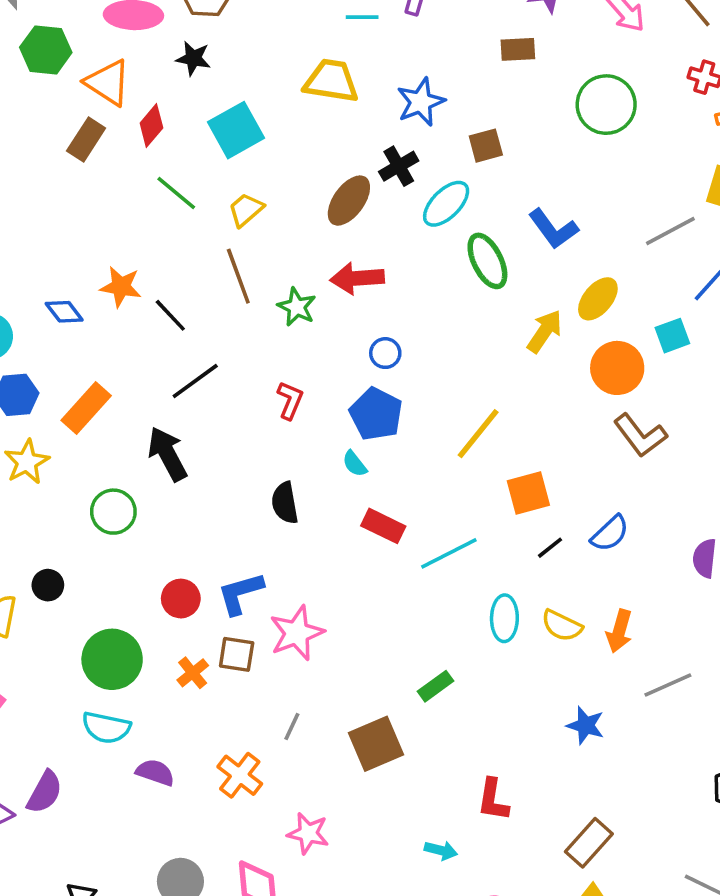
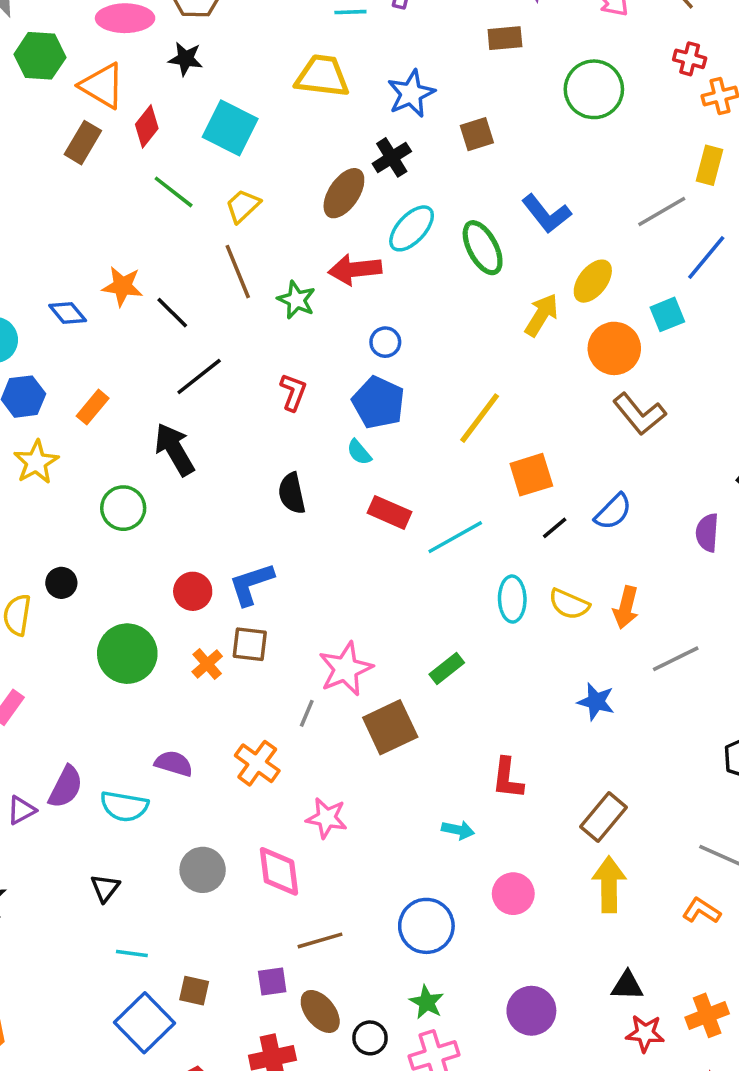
cyan square: (236, 130) -> (230, 128), turned -32
cyan ellipse: (446, 204) -> (412, 228), moved
orange rectangle: (86, 408) -> (93, 407), size x0.7
pink star: (297, 633) -> (346, 669), moved
cyan semicircle: (106, 728) -> (124, 806), moved

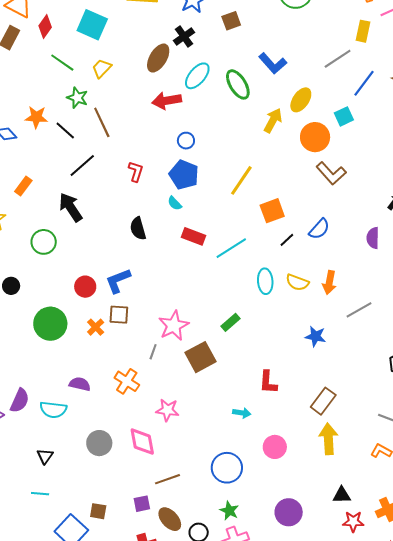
brown line: (238, 272) -> (102, 122), moved
green star: (296, 300) -> (77, 98), moved
cyan line: (132, 954) -> (40, 494), moved

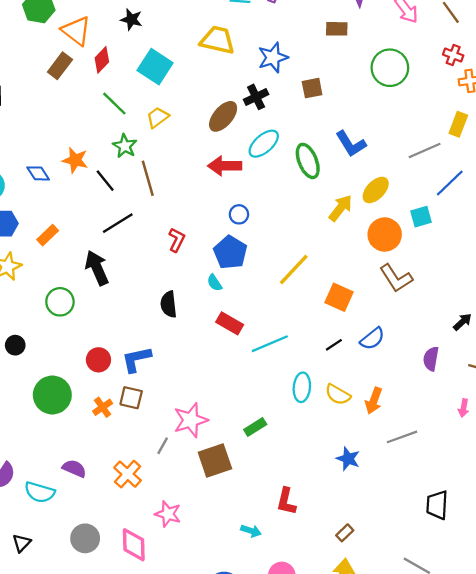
orange square: (272, 211) -> (339, 297), moved, turned 35
brown rectangle: (323, 401) -> (345, 533), size x0.6

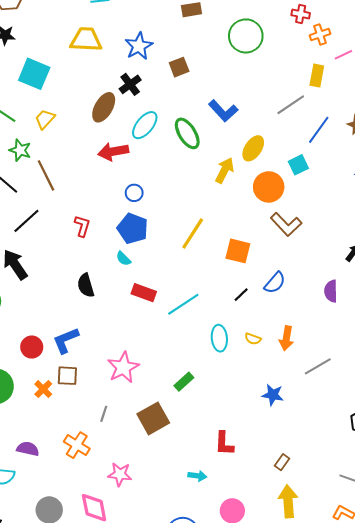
yellow semicircle: (338, 395) -> (253, 339), size x0.7
pink star: (191, 420) -> (123, 367), moved

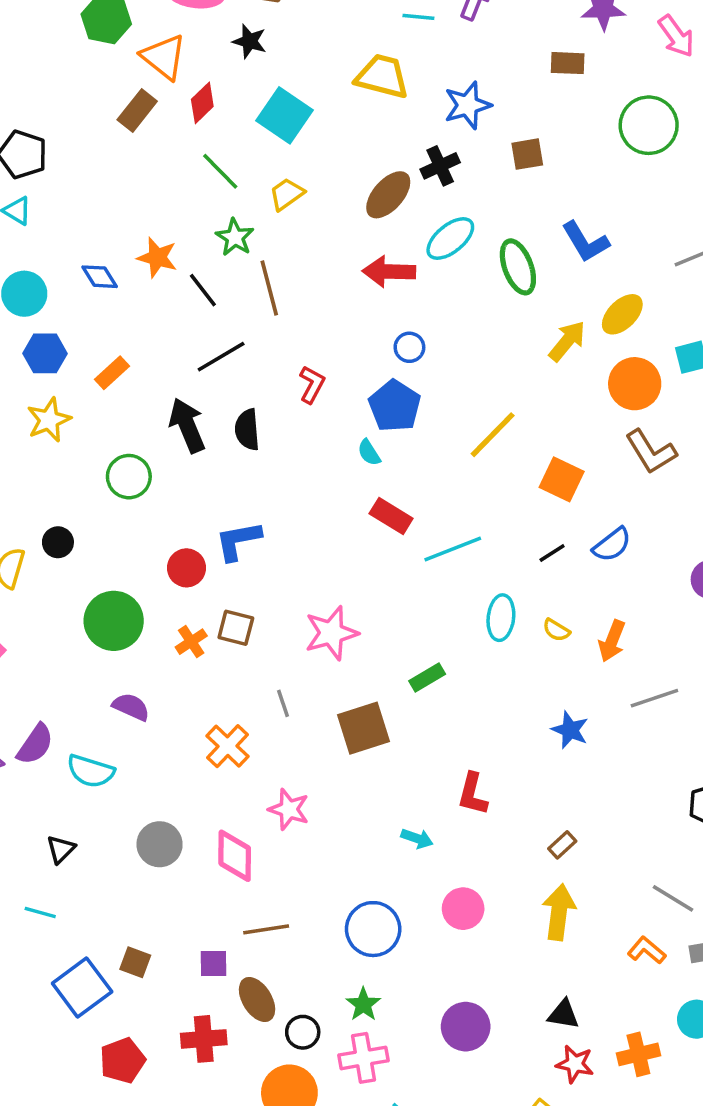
black semicircle: (86, 285) -> (247, 430), moved
blue L-shape: (66, 340) -> (238, 541), moved
gray line: (104, 414) -> (283, 703), turned -49
purple semicircle: (28, 449) -> (131, 707), moved

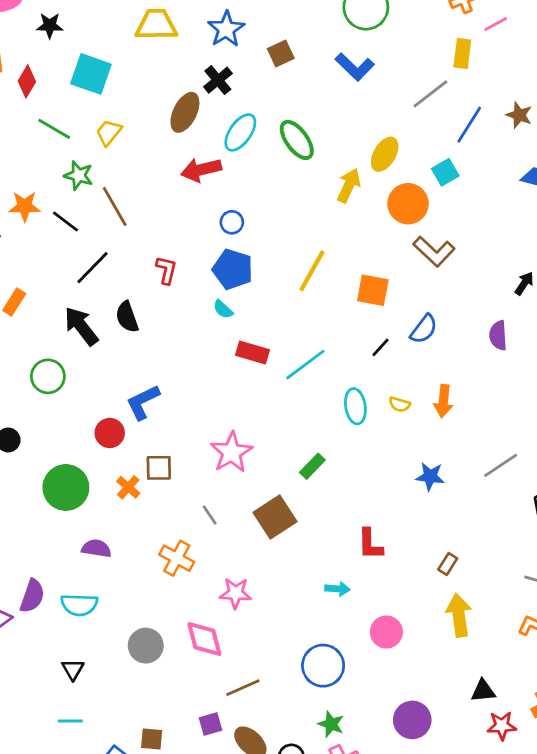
blue L-shape: (585, 242) -> (355, 67), moved
gray line: (654, 698) -> (501, 465), moved

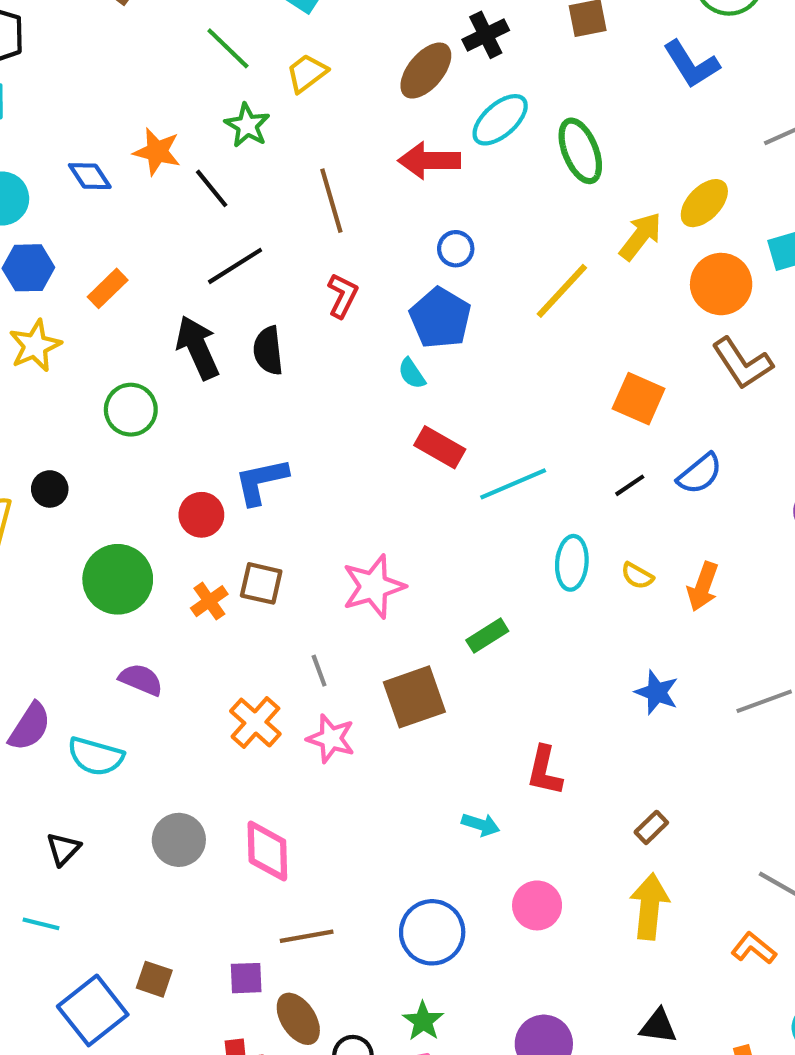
brown line: (115, 206) -> (331, 201), moved
yellow line: (312, 271) -> (562, 291), moved
pink star: (236, 593) -> (331, 739), moved

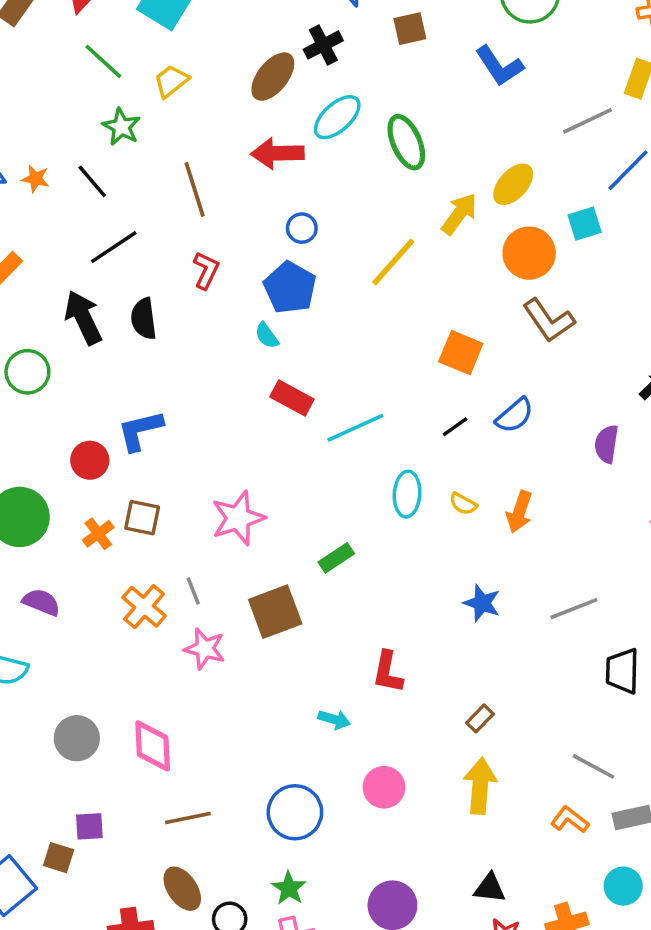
orange star: (157, 152) -> (36, 179), moved, size x0.7
orange cross: (255, 723) -> (144, 607), moved
purple square: (246, 978) -> (89, 826), moved

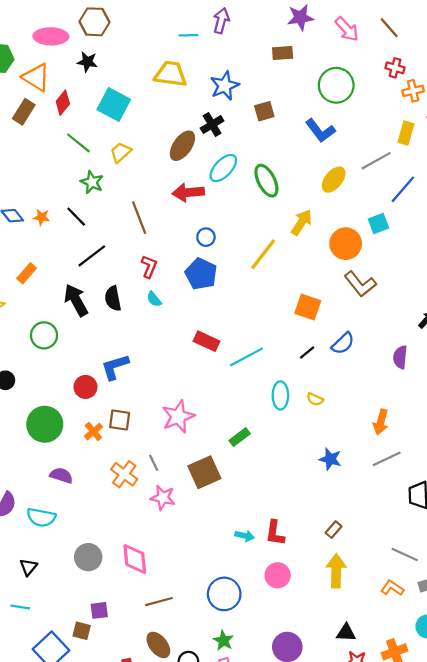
yellow ellipse: (513, 184) -> (334, 180), moved
cyan semicircle: (267, 336) -> (154, 299), moved
orange arrow: (519, 512) -> (381, 422), moved
red L-shape: (388, 672) -> (275, 533), moved

